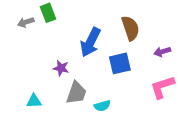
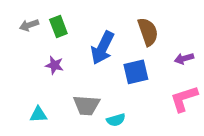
green rectangle: (48, 13) -> (58, 26), moved
purple star: (61, 68) -> (54, 65), moved
gray trapezoid: (76, 93) -> (86, 105), turned 75

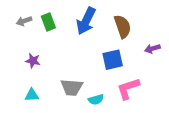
blue arrow: (103, 48) -> (86, 21), moved
purple star: (54, 65) -> (33, 61), moved
pink L-shape: (184, 99) -> (128, 88), moved

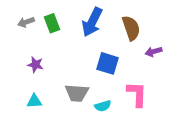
purple arrow: (152, 49) -> (154, 52), moved
blue square: (113, 60) -> (107, 63), moved, turned 30
pink L-shape: (128, 88) -> (137, 94), turned 110

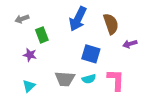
green rectangle: (52, 23) -> (42, 35), moved
cyan triangle: (34, 101) -> (29, 86), turned -40
cyan semicircle: (103, 106) -> (89, 79), moved

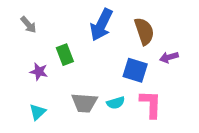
gray arrow: (22, 19) -> (28, 25), turned -112
green rectangle: (42, 35) -> (65, 55), moved
blue square: (91, 54) -> (135, 70), moved

